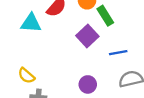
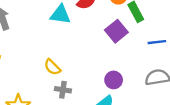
blue line: (118, 53) -> (157, 42), moved

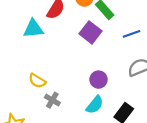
gray cross: (63, 90) -> (52, 100), turned 35

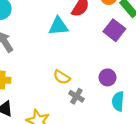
purple circle: (99, 80) -> (107, 77), moved
cyan semicircle: (95, 105) -> (118, 101), turned 144

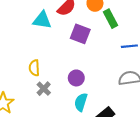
purple square: (114, 30) -> (80, 34), moved, turned -30
yellow semicircle: (62, 77) -> (34, 68), turned 42

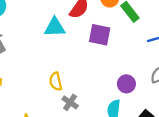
purple circle: (76, 78) -> (126, 84), moved

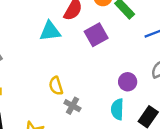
purple square: (100, 35) -> (96, 35), turned -35

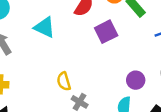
cyan triangle: (50, 31) -> (45, 27), moved, turned 30

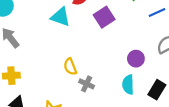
cyan triangle: (45, 27) -> (60, 17), moved

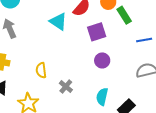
purple circle: (136, 59) -> (102, 60), moved
yellow semicircle: (70, 67) -> (41, 70), moved

